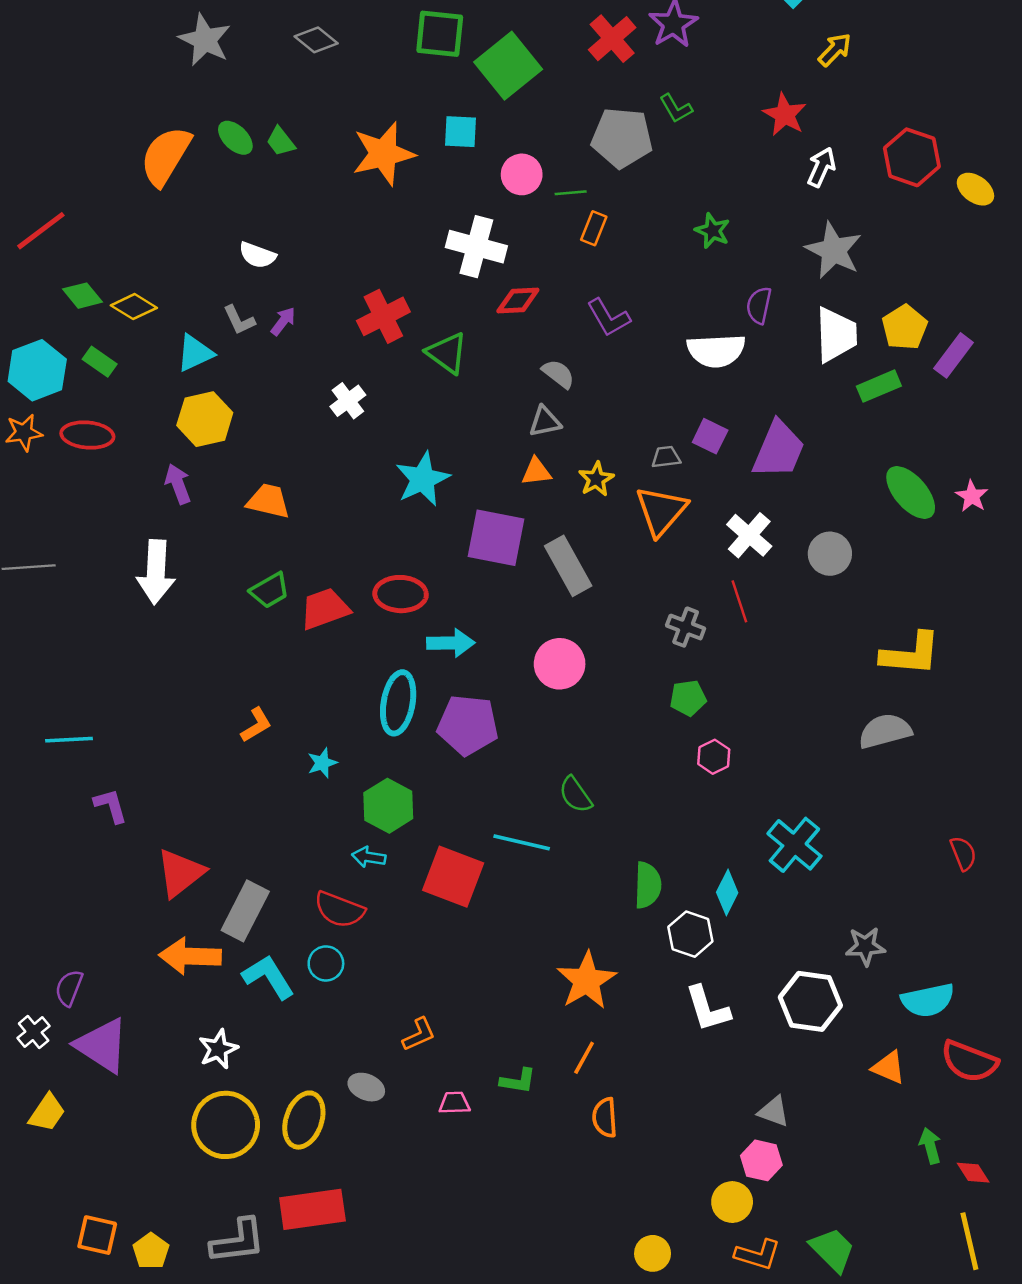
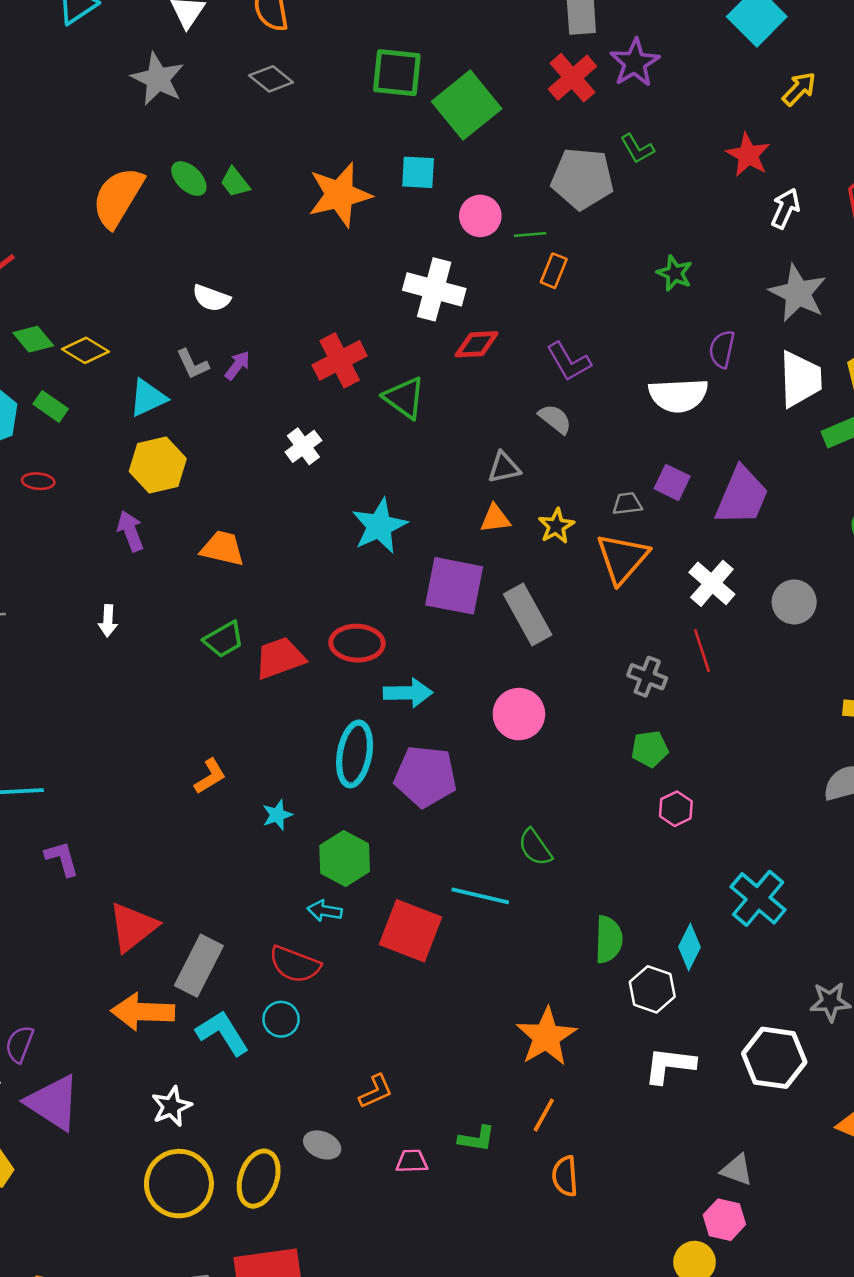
gray semicircle: (558, 374) -> (555, 419), moved
red ellipse: (87, 435) -> (38, 481), size x0.6
white arrow: (156, 572) -> (108, 621), size x0.5
white L-shape: (708, 1009) -> (670, 1065), turned 114

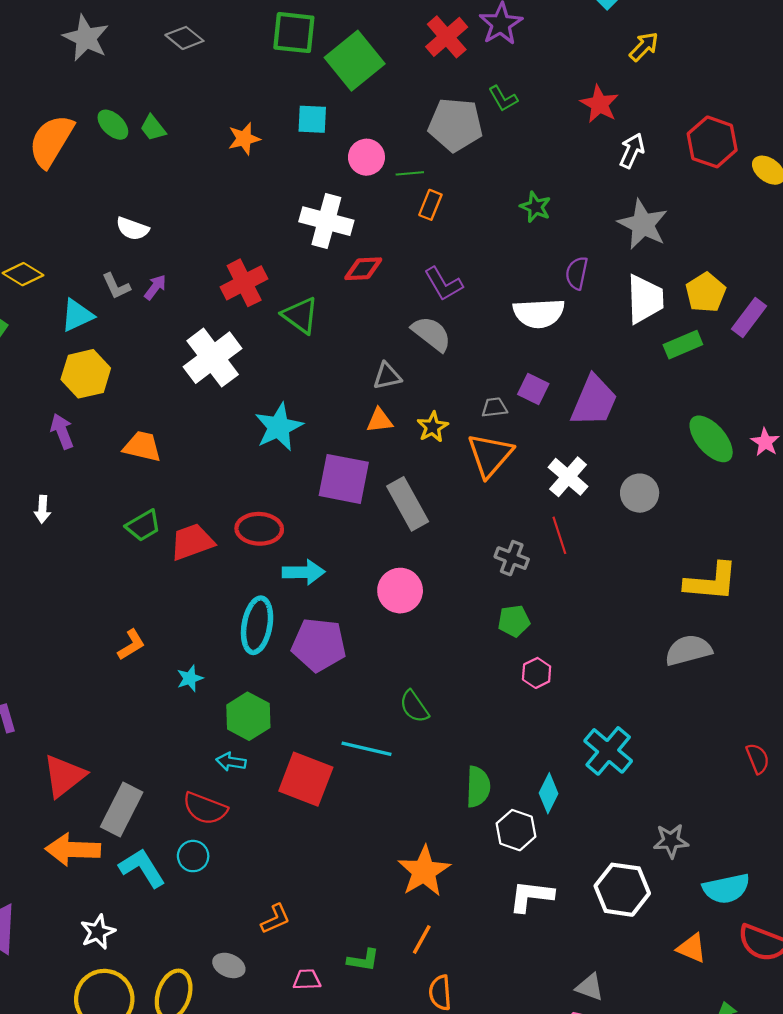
orange star: (340, 195) -> (244, 139), size x0.6
gray semicircle: (555, 419) -> (431, 334), size x1.4
white cross: (303, 446) -> (213, 358), size x1.8

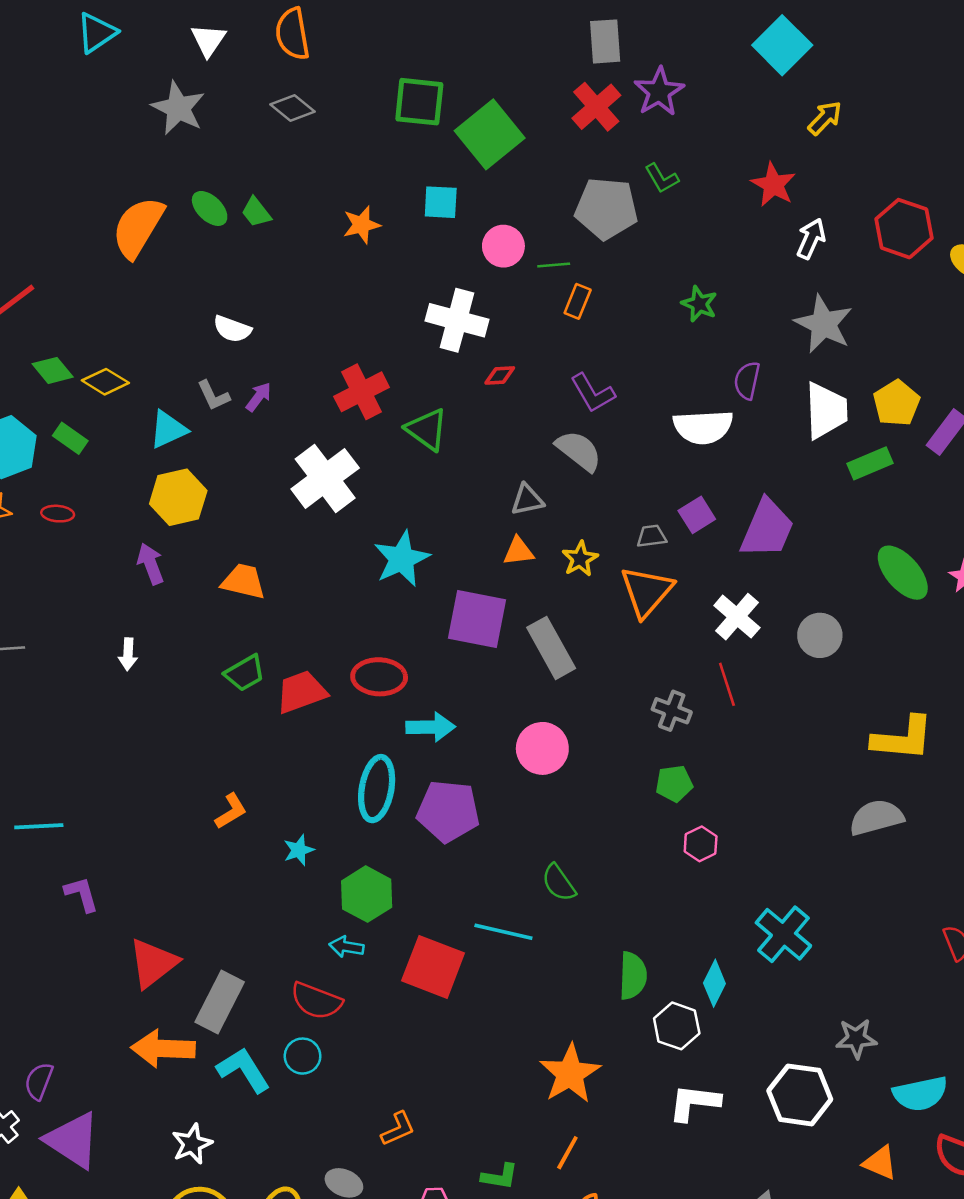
red diamond: (363, 269) -> (500, 375), size x0.7
purple square: (533, 389) -> (697, 515), turned 32

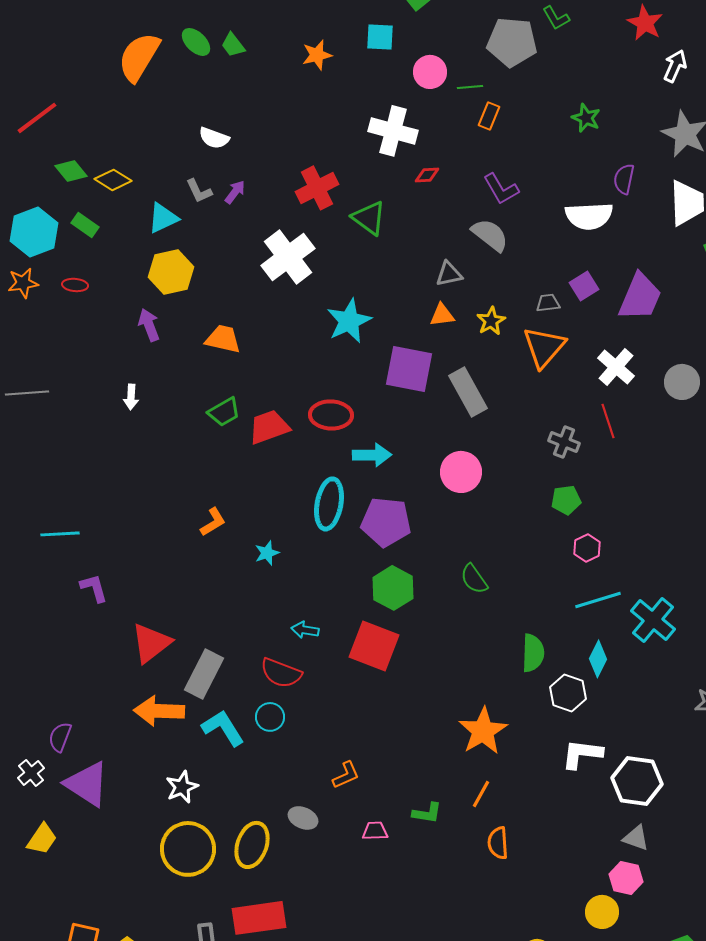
green hexagon: (367, 894) -> (393, 588), moved
cyan line: (503, 932) -> (598, 600), moved, turned -30
white hexagon: (800, 1095) -> (637, 781), moved

